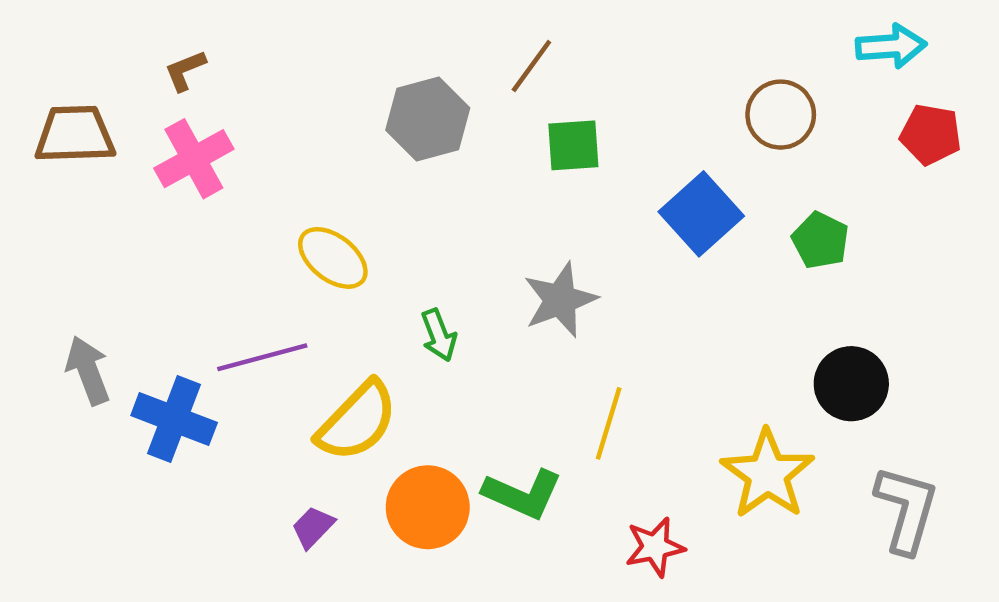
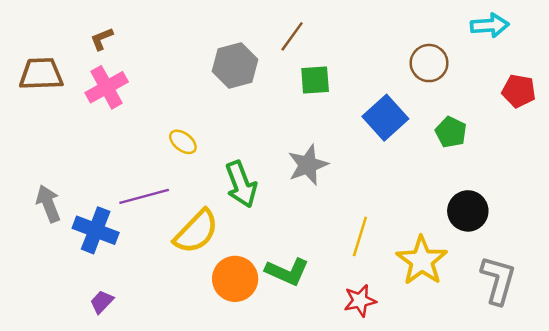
red pentagon: (931, 134) -> (519, 91), moved
yellow ellipse: (333, 258) -> (183, 142), size x0.7
green arrow: (439, 335) -> (241, 184), size x1.6
yellow line: (609, 423) -> (360, 236), moved
purple trapezoid: (313, 527) -> (102, 302), moved

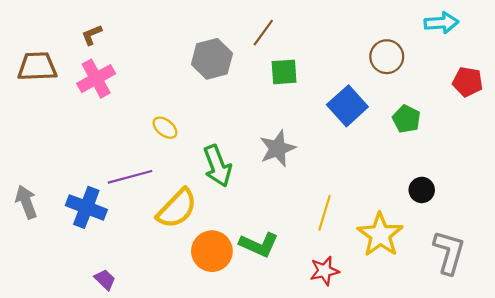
gray arrow: (48, 204) -> (26, 202), moved
black circle: (468, 211) -> (422, 190), size x0.7
purple trapezoid: (102, 302) -> (105, 280), moved, turned 90

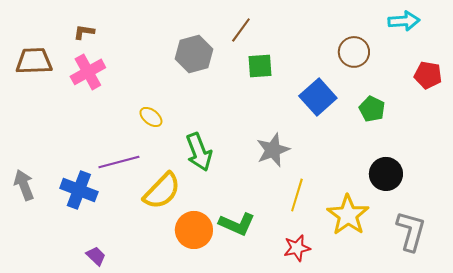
brown L-shape: (92, 35) -> (84, 32), turned 30
gray star: (278, 148) -> (273, 150), moved
black circle: (422, 190) -> (386, 174), size x1.4

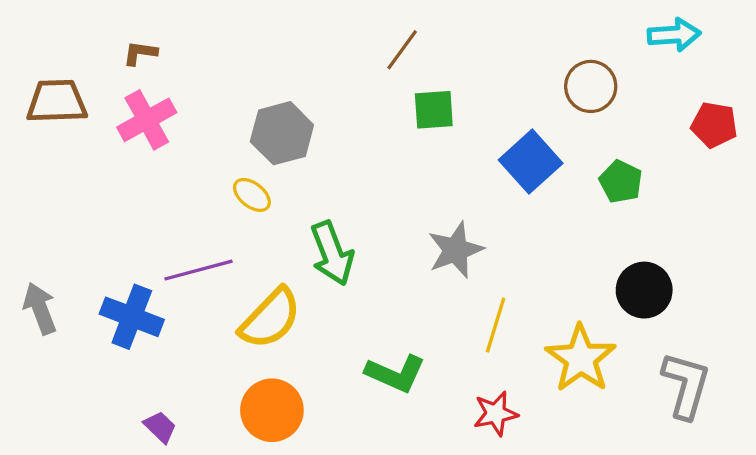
gray hexagon: (194, 54) -> (282, 133), moved
orange circle: (194, 230) -> (272, 410), moved

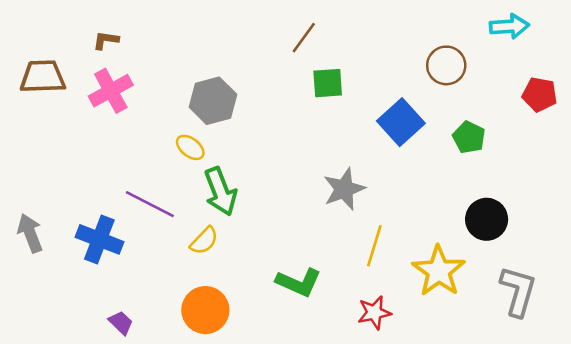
green arrow: (332, 253) -> (221, 192), moved
purple line: (199, 270) -> (150, 204), turned 42
yellow semicircle: (270, 318) -> (204, 241), size x0.6

